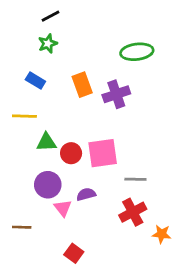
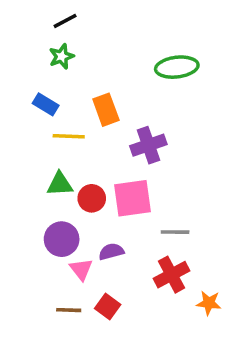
purple cross: (116, 94) -> (148, 145), moved
yellow line: (24, 116) -> (69, 136), moved
brown line: (22, 227) -> (69, 310), moved
red square: (74, 253) -> (108, 307), moved

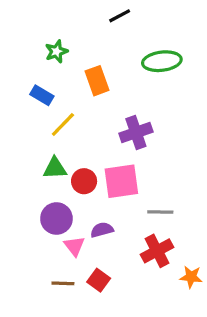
black line: (65, 21) -> (120, 16), moved
orange rectangle: (106, 110) -> (97, 81), moved
yellow line: (69, 136) -> (63, 124), turned -48

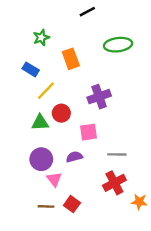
red circle: (84, 181) -> (61, 113), moved
pink square: (121, 181) -> (88, 132), size x0.7
purple semicircle: (102, 230) -> (74, 157), moved

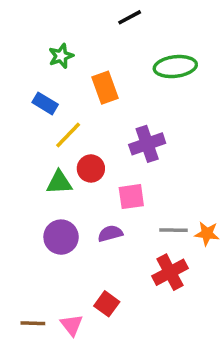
pink triangle: (54, 179) -> (72, 325), moved
orange star: (139, 202) -> (207, 234), moved
brown line: (46, 206) -> (33, 323), moved

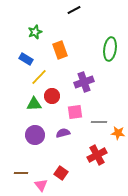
green ellipse: (175, 67) -> (110, 49), moved, turned -75
gray line: (174, 230) -> (99, 122), moved
brown line: (33, 323) -> (21, 173), moved

